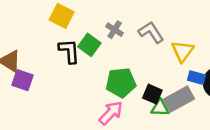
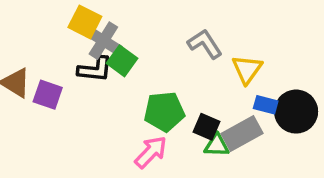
gray cross: (115, 30) -> (103, 41), moved, size x1.5
black L-shape: (69, 51) -> (95, 69), turned 100
purple square: (23, 80) -> (48, 95), moved

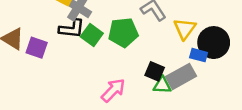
green square: (122, 61) -> (92, 35), moved
green pentagon: (164, 112) -> (123, 32), moved
black circle: (296, 112) -> (214, 43), moved

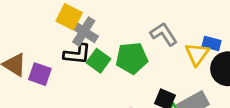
blue rectangle: (199, 55) -> (212, 43), moved

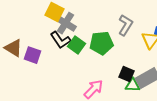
gray L-shape: (164, 34) -> (125, 25), turned 65
black L-shape: (77, 54) -> (60, 40), turned 50

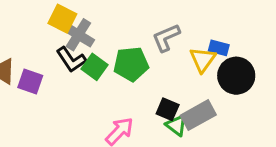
gray L-shape: (125, 25) -> (166, 38), turned -145
green triangle: (132, 85) -> (176, 125), turned 35

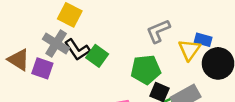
gray cross: (78, 35) -> (56, 43), moved
green pentagon: (131, 64) -> (146, 70), moved

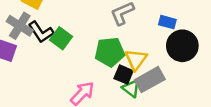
yellow triangle: (189, 50) -> (136, 60), moved

